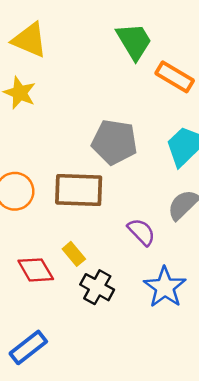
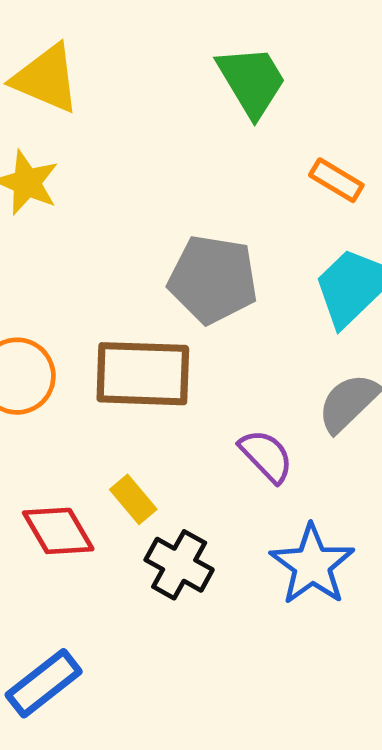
orange rectangle: (175, 77) -> (336, 180), moved, size x0.7

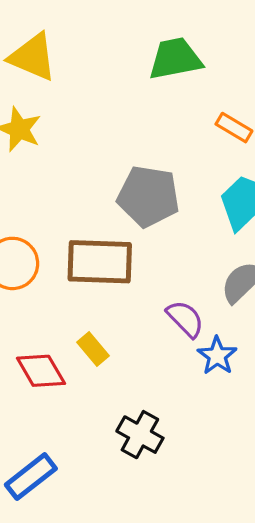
green trapezoid: (252, 81) -> (175, 59), turned -70
black cross: (179, 565) -> (140, 435), moved
blue star: (312, 565) -> (217, 356), moved, size x0.7

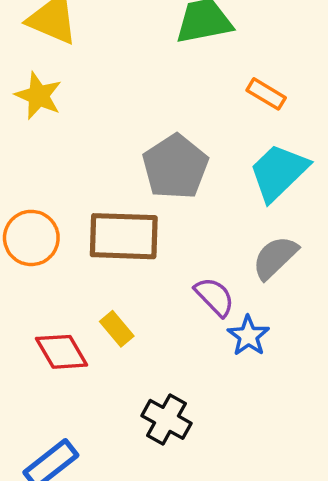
gray pentagon: (148, 196) -> (175, 167), turned 30

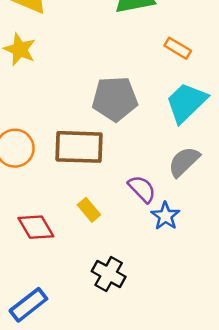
gray pentagon: (175, 167) -> (115, 99), turned 30
yellow rectangle: (117, 329) -> (89, 210), moved

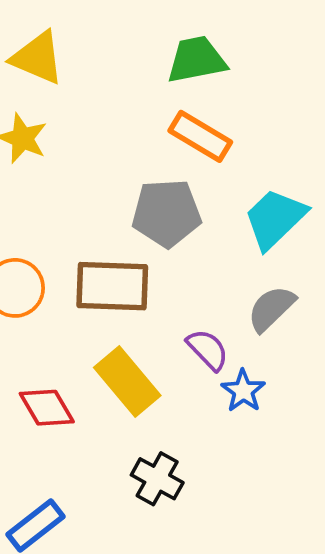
orange rectangle: (178, 48) -> (200, 136), moved, size x1.5
yellow rectangle: (89, 210) -> (127, 381), size x1.8

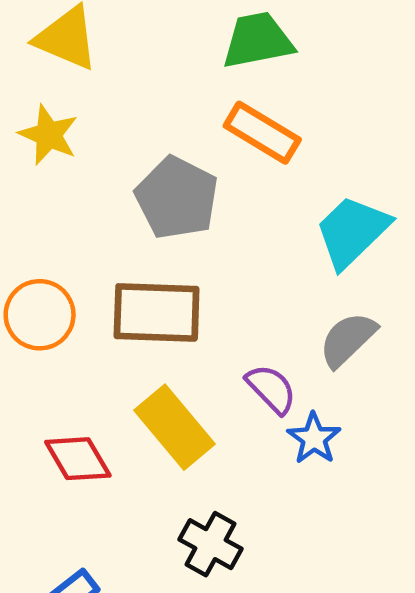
gray pentagon: (167, 213) -> (177, 198), moved, turned 30

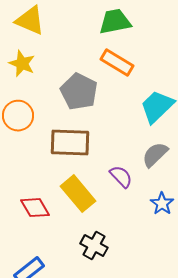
orange circle: (40, 315) -> (18, 116), moved
blue star: (314, 438) -> (162, 204), moved

